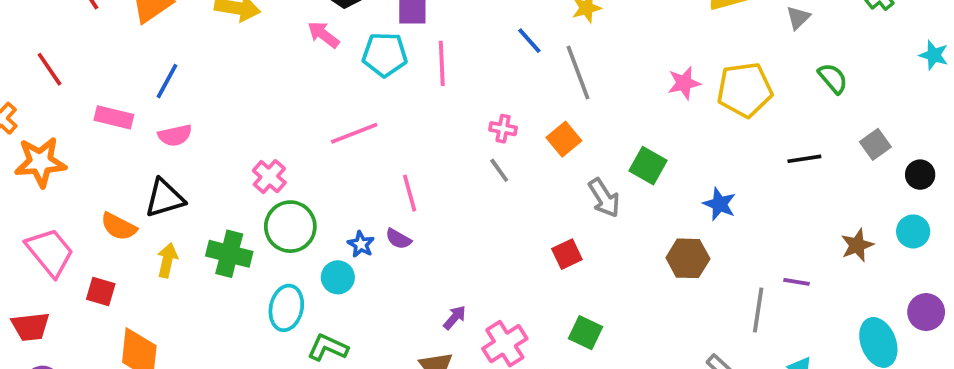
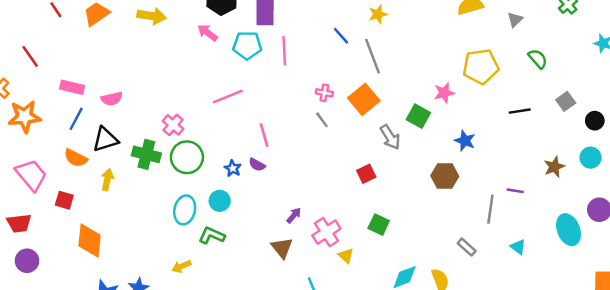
blue line: (167, 81) -> (76, 119), moved
pink star: (684, 83) -> (444, 93), moved
orange square: (564, 139) -> (364, 99), size x1.4
green cross: (229, 254) -> (146, 154), moved
cyan circle: (338, 277) -> (220, 201), moved

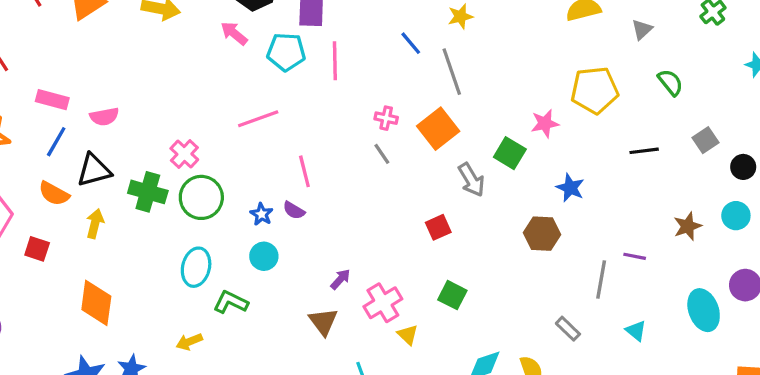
cyan circle: (220, 201) -> (264, 256), moved
orange diamond: (90, 240) -> (96, 303), moved

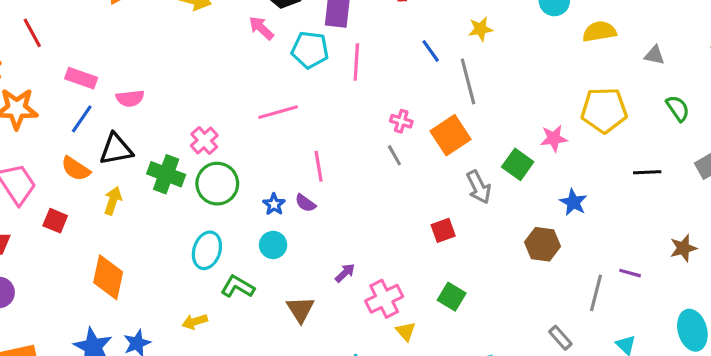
gray triangle: (642, 29) -> (654, 55), turned 50
brown triangle: (323, 322) -> (300, 309), moved

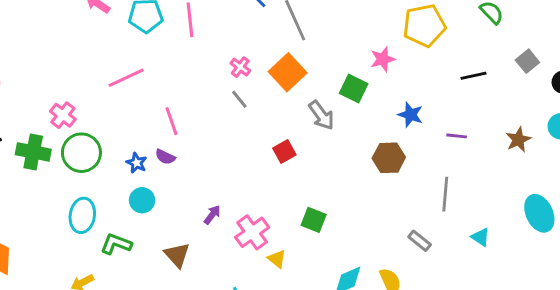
pink cross: (401, 121) -> (240, 67), turned 30
red square: (443, 230) -> (284, 151), moved
purple line: (630, 273) -> (457, 136), moved

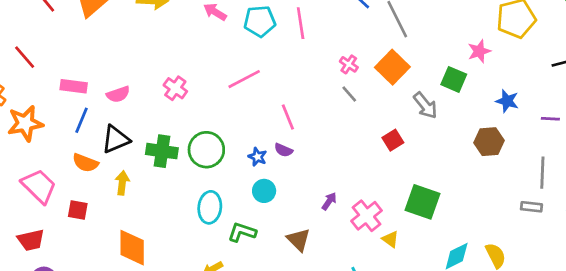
pink cross: (63, 115) -> (175, 88), moved
green square: (314, 220) -> (423, 202), size x1.5
gray rectangle: (420, 241) -> (531, 207), moved, turned -30

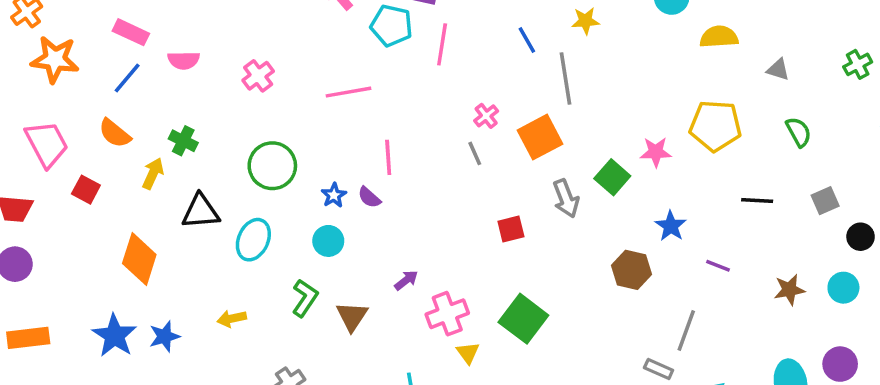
black triangle: (116, 139) -> (201, 212), moved
green cross: (162, 151) -> (183, 141), moved, size x0.7
green L-shape: (242, 232) -> (305, 298), moved, turned 88

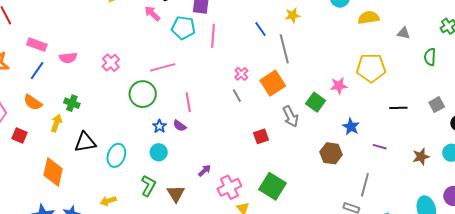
green semicircle: (799, 132) -> (430, 57), moved, turned -144
green circle: (272, 166) -> (143, 94), moved

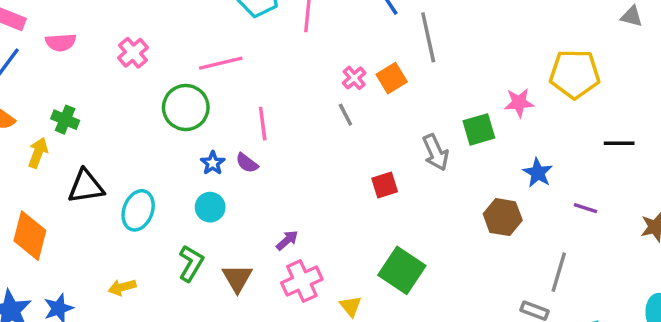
orange square: (273, 83) -> (392, 78), moved, size x0.7
green square: (316, 102) -> (479, 129), turned 36
pink cross: (229, 187) -> (302, 281), moved

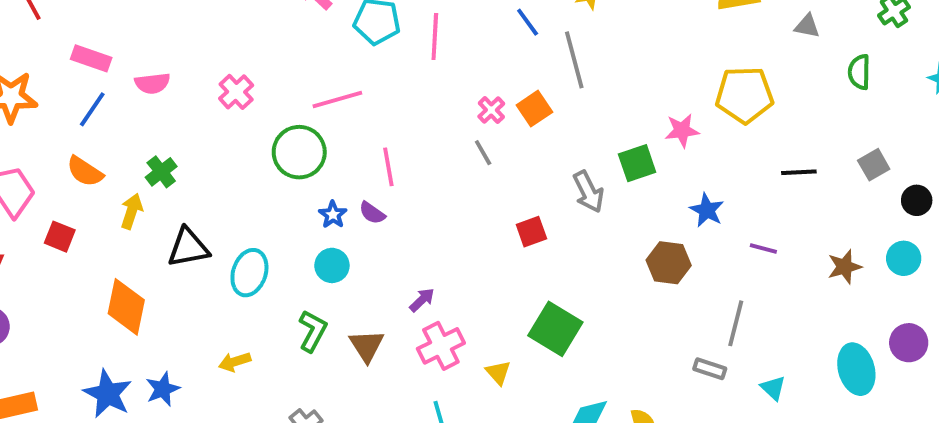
green cross: (65, 120) -> (161, 172), turned 32

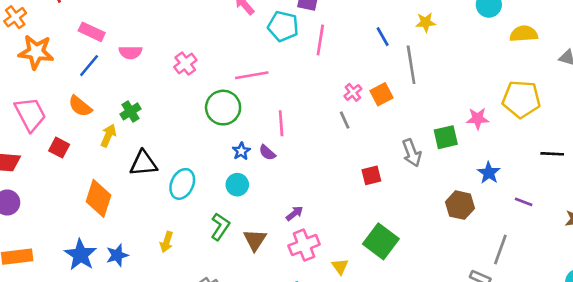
yellow arrow: (235, 362) -> (167, 242), turned -60

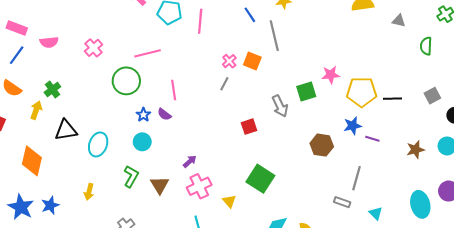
orange square: (382, 94) -> (252, 61), turned -36
yellow pentagon: (521, 99) -> (362, 92), moved
gray line: (345, 120) -> (224, 84), turned 56
blue star: (489, 173) -> (353, 126), moved, turned 30

